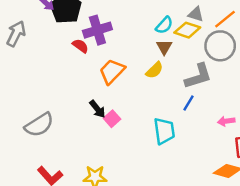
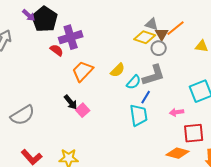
cyan semicircle: (164, 25) -> (134, 82), moved
gray circle: (220, 46) -> (159, 48), moved, size x0.6
brown triangle: (164, 47) -> (162, 34), moved
cyan trapezoid: (164, 131) -> (139, 115), moved

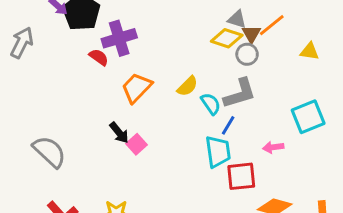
cyan semicircle: (134, 82) -> (211, 104), turned -77
gray semicircle: (23, 115) -> (49, 152), turned -105
red square: (194, 133) -> (241, 176), moved

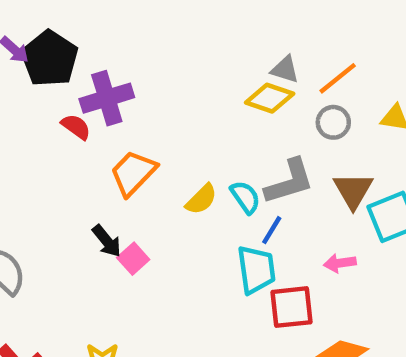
brown triangle: (251, 34) -> (353, 190), moved, size x1.4
gray circle: (247, 54) -> (333, 122), moved
yellow semicircle: (187, 86) -> (201, 199), moved

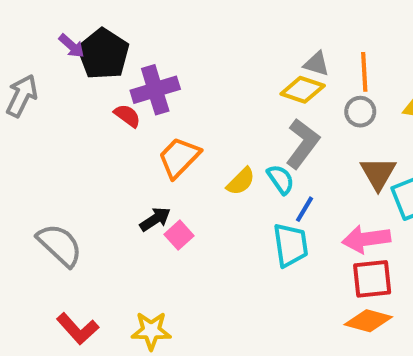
orange line: (338, 78) -> (364, 72), turned -54
gray L-shape: (289, 182) -> (303, 143), moved, turned -36
black arrow: (107, 241) -> (155, 219), turned -84
pink arrow: (340, 263) -> (366, 239), size x1.6
red square: (292, 307) -> (372, 279), moved

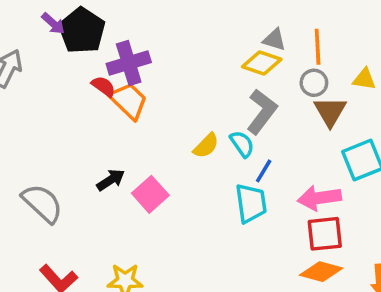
orange trapezoid: (179, 157) -> (129, 101), moved, turned 90
brown triangle: (378, 173) -> (330, 112), moved
black arrow: (155, 219) -> (111, 180), moved
pink square: (179, 235) -> (150, 194), size x1.4

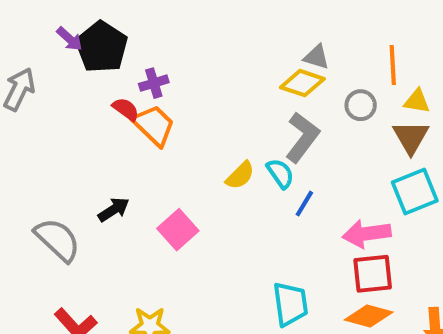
orange line: (318, 47) -> (393, 65), moved
purple cross: (129, 63) -> (154, 83), size x0.6
brown triangle: (330, 112) -> (411, 137), moved
black arrow: (111, 180) -> (114, 210), moved
cyan trapezoid: (251, 203) -> (290, 304), moved

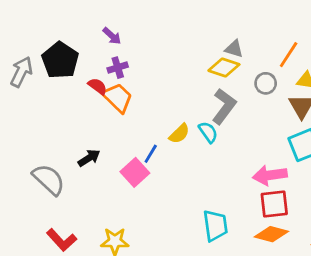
purple arrow: (69, 39) -> (112, 36), moved
black pentagon: (102, 47) -> (60, 60), moved
orange line: (393, 65) -> (289, 55), turned 36
blue line: (304, 204) -> (151, 154), moved

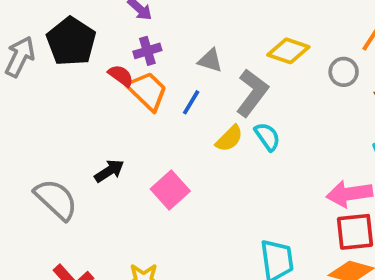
gray triangle: (234, 49) -> (210, 60), moved
gray L-shape: (224, 106) -> (252, 93), moved
blue line: (151, 154) -> (191, 102), moved

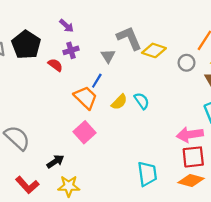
gray triangle: (210, 60) -> (108, 56), turned 40
orange trapezoid: (147, 91) -> (86, 98), moved
gray L-shape: (252, 93) -> (129, 38), moved, turned -60
black arrow: (109, 171) -> (55, 161), moved

